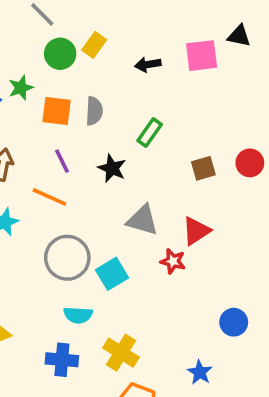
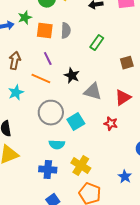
black star: (112, 168) -> (72, 76), moved
red star: (173, 261) -> (111, 124), moved

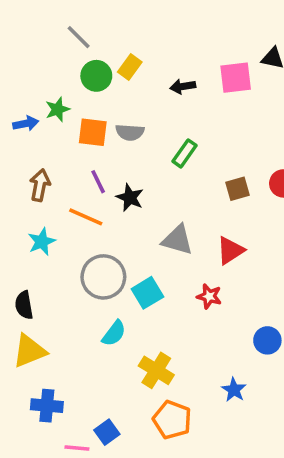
gray semicircle: (66, 31) -> (130, 132), turned 91
black star: (72, 76) -> (130, 198), moved
cyan semicircle: (57, 145) -> (114, 333), turned -56
blue cross: (48, 170) -> (47, 406), moved

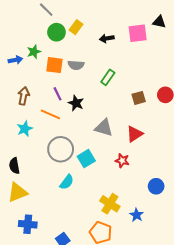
yellow cross: (156, 370) -> (110, 204), moved

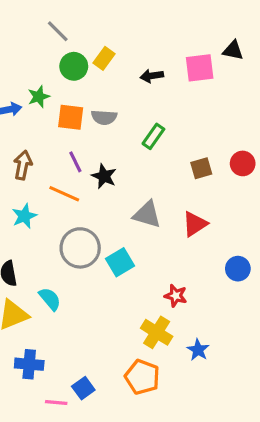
red star: (122, 161) -> (176, 296), moved
cyan semicircle: (67, 182) -> (50, 299), moved, turned -77
blue circle: (156, 186) -> (238, 269), moved

